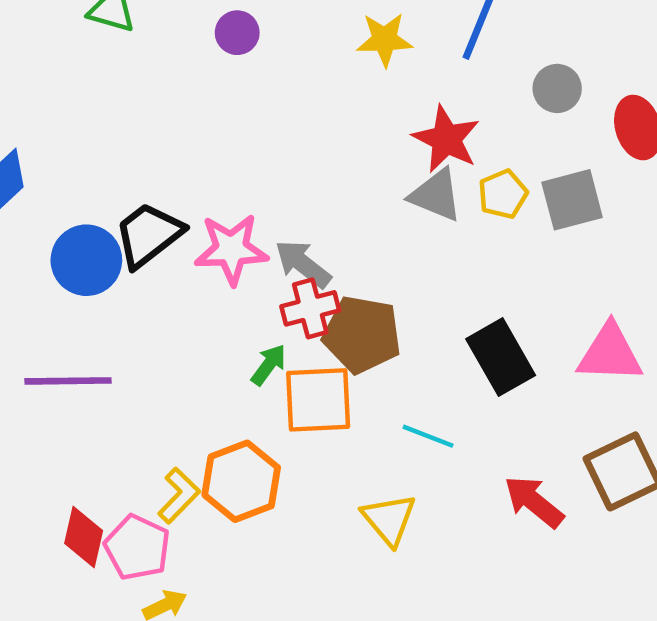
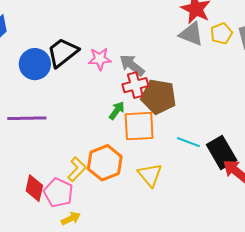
pink star: (231, 249) -> (100, 59), size x0.7
black rectangle: (501, 357) -> (222, 153), moved
yellow triangle: (389, 519) -> (150, 175), moved

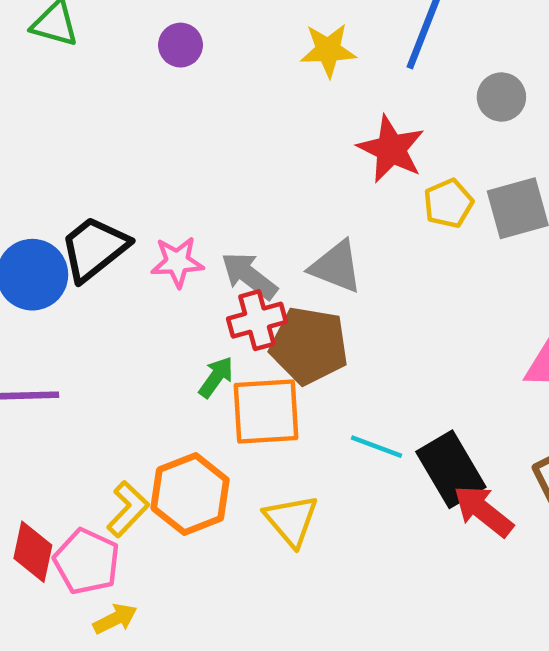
gray triangle: (191, 34) -> (336, 267), moved

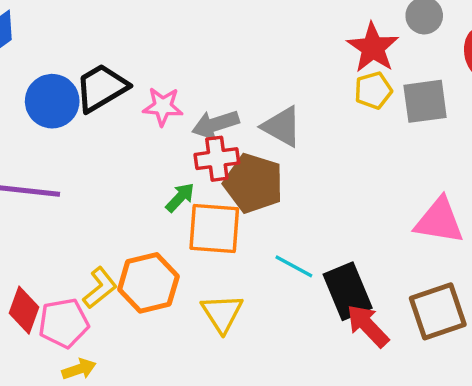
red star: (391, 149) -> (373, 48), moved
gray arrow: (249, 276) -> (216, 124), turned -63
pink pentagon: (87, 562) -> (64, 323), turned 30

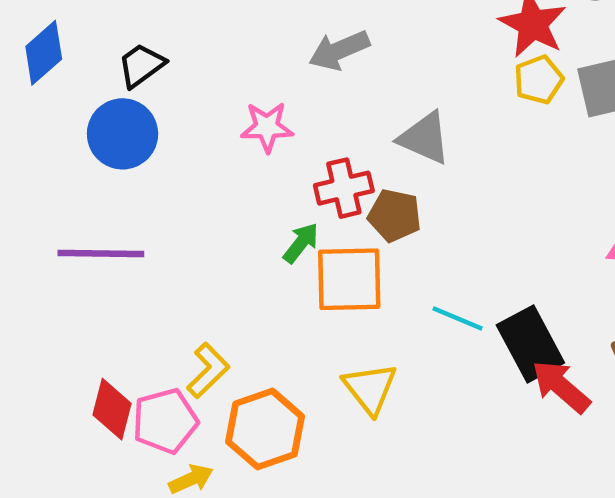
black trapezoid: (102, 88) -> (141, 65), moved, size x0.7
gray arrow: (216, 124) -> (339, 50), moved
brown pentagon: (253, 183) -> (395, 215), size x0.7
orange hexagon: (148, 283) -> (265, 429), moved

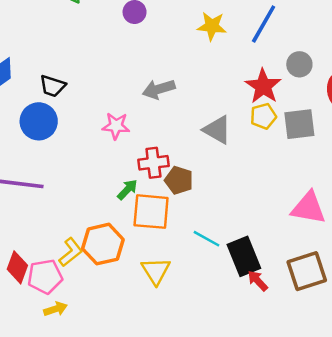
black trapezoid: (141, 65) -> (53, 86), turned -132
gray triangle: (425, 138) -> (217, 130), moved
red arrow: (561, 387) -> (258, 281), size x0.7
orange hexagon: (265, 429) -> (103, 244), moved

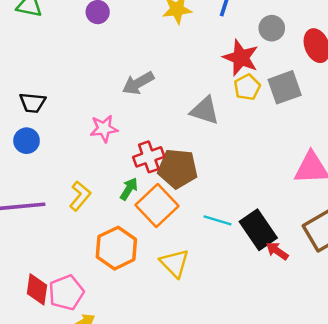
blue circle: (39, 121) -> (27, 141), size x0.7
brown pentagon: (179, 180) -> (178, 169), size x1.4
orange square: (151, 212) -> (157, 206), turned -36
yellow L-shape: (71, 252) -> (80, 196), moved

